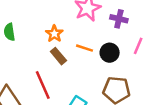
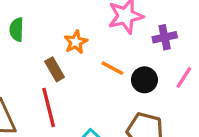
purple cross: (119, 19) -> (165, 37), turned -35
brown rectangle: (58, 56) -> (55, 69), moved

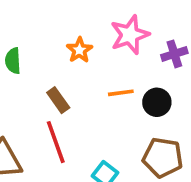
orange star: (76, 42) -> (79, 50), moved
orange line: (112, 68) -> (121, 93), turned -30

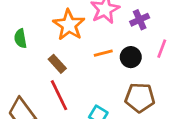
orange star: (79, 50) -> (69, 25), size x1.6

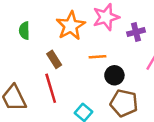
black circle: (131, 57) -> (114, 75), moved

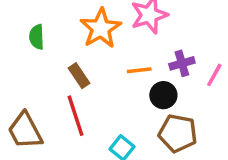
purple cross: (136, 32) -> (182, 63), moved

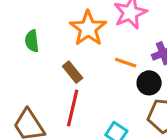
orange line: (139, 70) -> (126, 63), turned 30
red line: (76, 116) -> (73, 108), turned 36

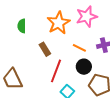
black circle: (149, 83) -> (84, 67), moved
red line: (73, 108) -> (56, 71), moved

